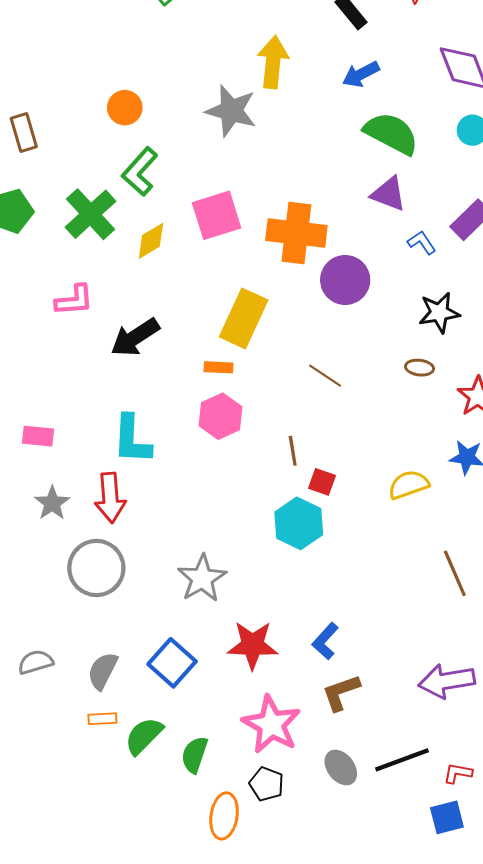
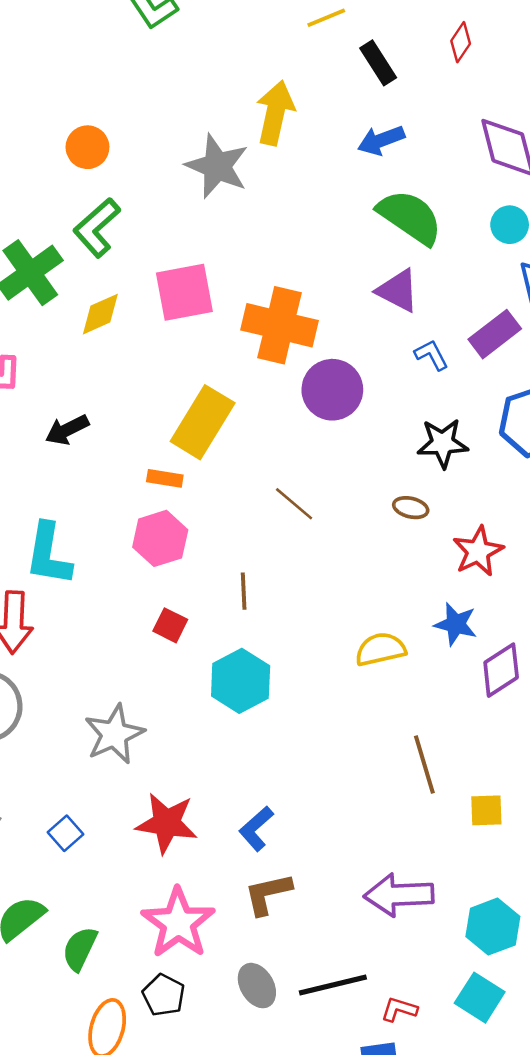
black arrow: (135, 337) -> (67, 430), size x0.7
red square: (322, 482) -> (170, 625), moved
blue square: (172, 663) -> (66, 833), size x0.6

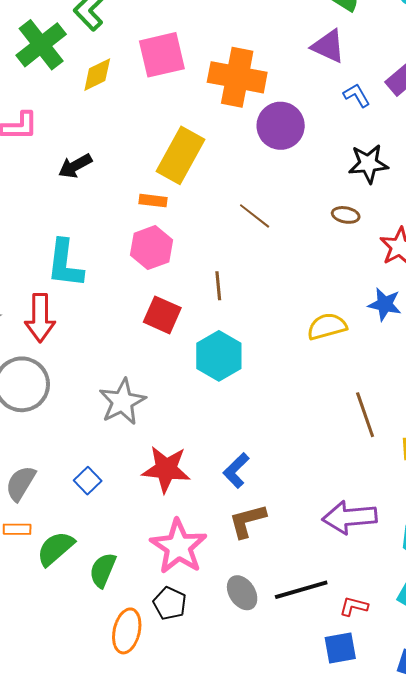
red square: (170, 625) -> (162, 315), size x1.4

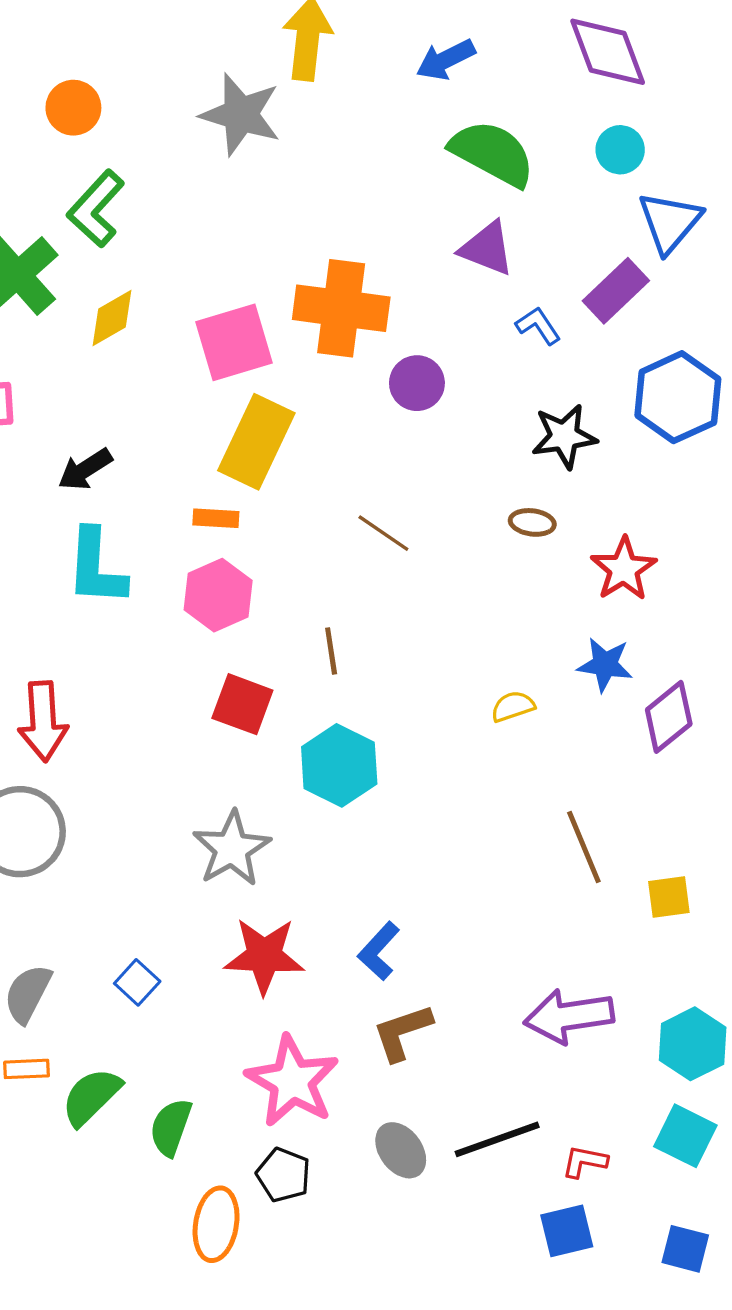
pink square: (162, 55) -> (234, 342), moved
purple circle: (281, 126) -> (417, 383), size x0.7
cyan L-shape: (65, 264) -> (96, 567), moved
yellow semicircle: (327, 326) -> (513, 706), size x0.7
gray star: (122, 402) -> (232, 849), moved

